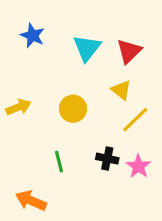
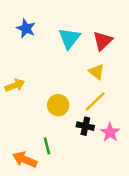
yellow circle: (73, 109) -> (58, 105), moved
yellow line: (135, 120) -> (95, 101), moved
green line: (59, 162) -> (47, 146), moved

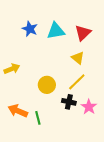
blue star: (26, 28) -> (30, 29), moved
cyan triangle: (69, 38) -> (56, 31), turned 42
orange arrow: (25, 160) -> (18, 111), moved

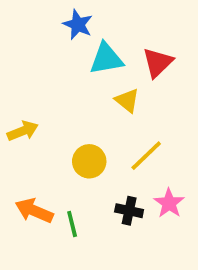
blue star: (30, 29) -> (78, 25), moved
yellow triangle: (78, 58) -> (127, 101), moved
black cross: (69, 102) -> (129, 211), moved

